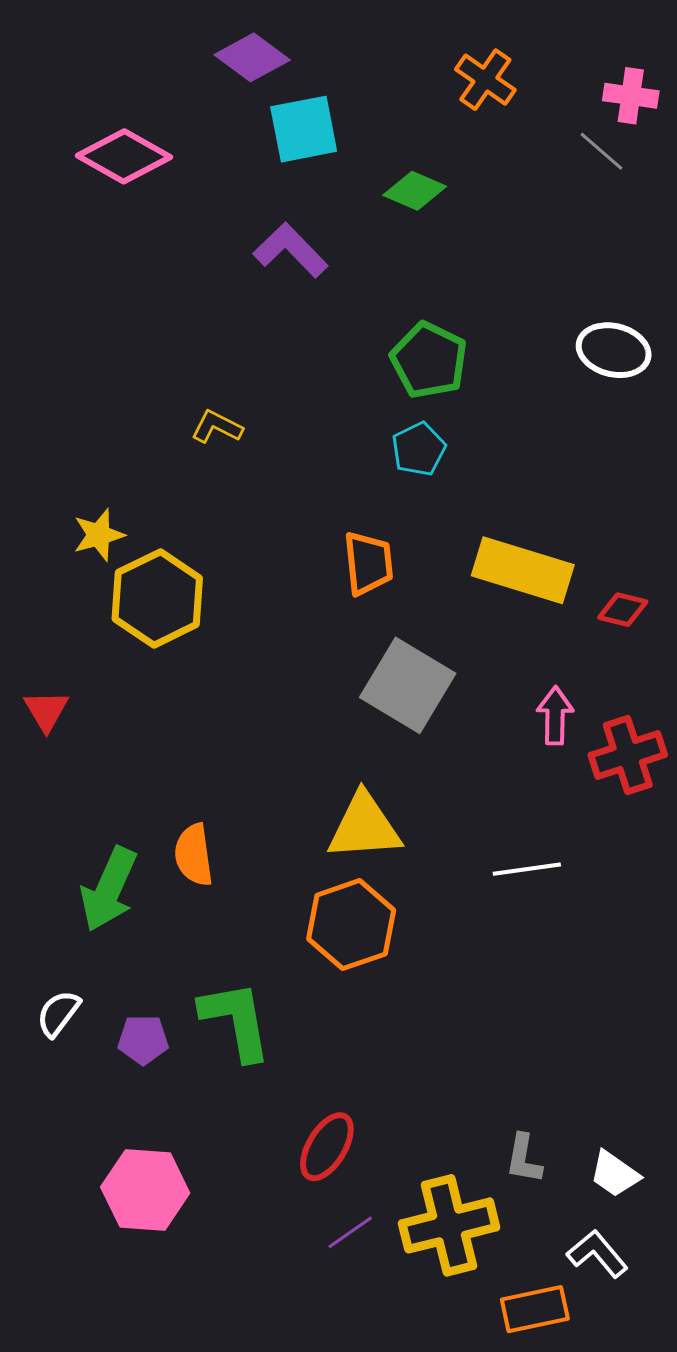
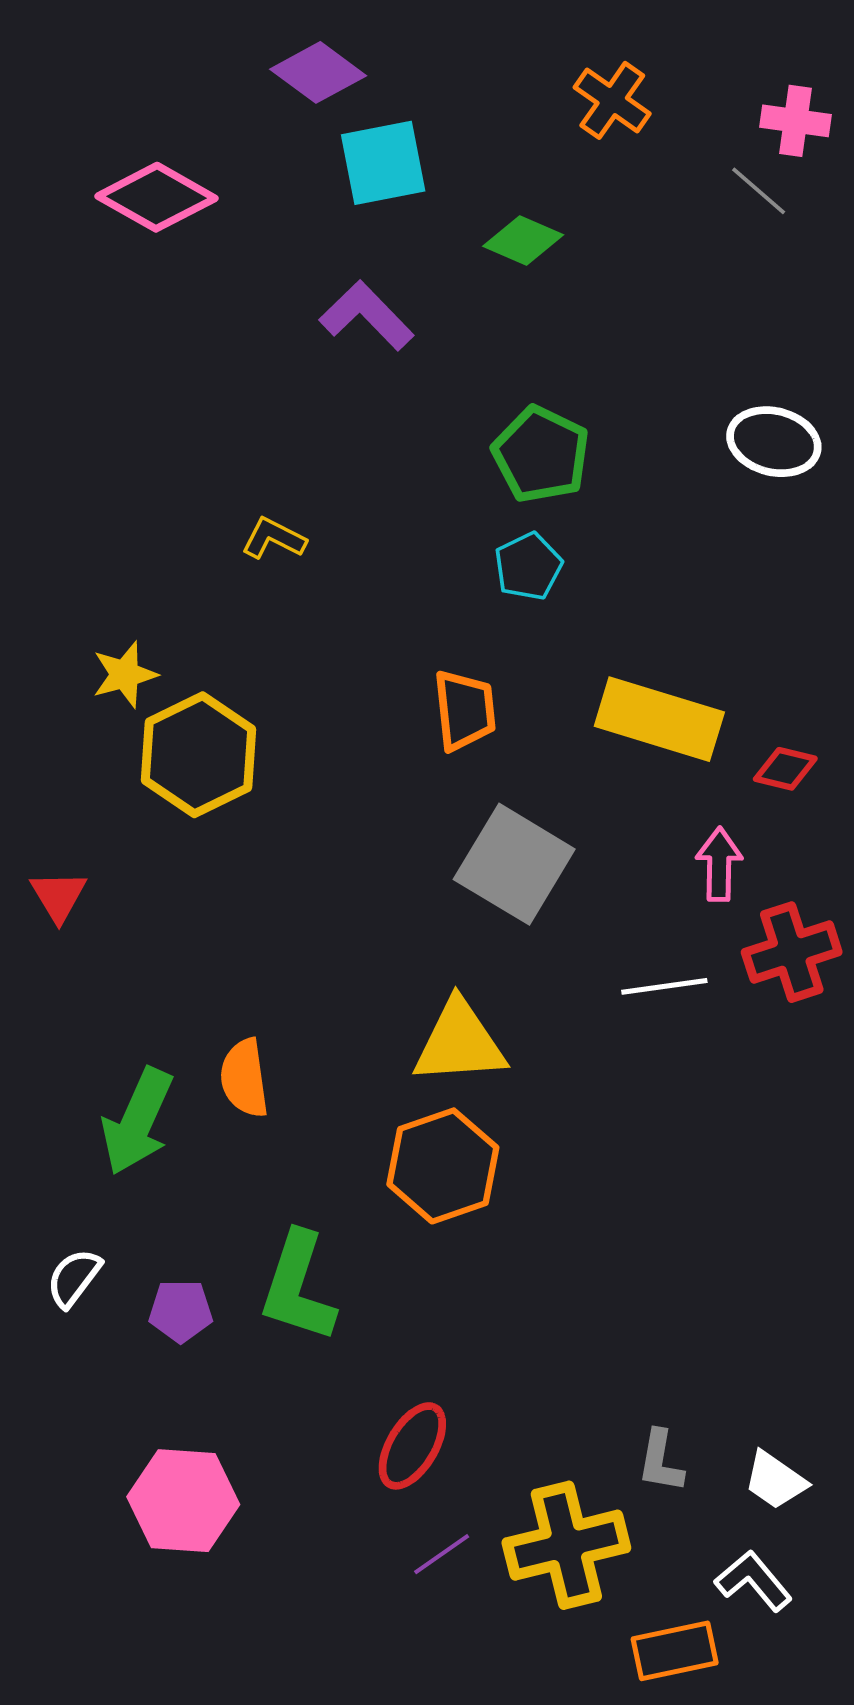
pink arrow: (555, 716) -> (719, 864), moved
white line: (527, 869) -> (664, 986), moved
green L-shape: (236, 1020) -> (298, 1287), turned -152

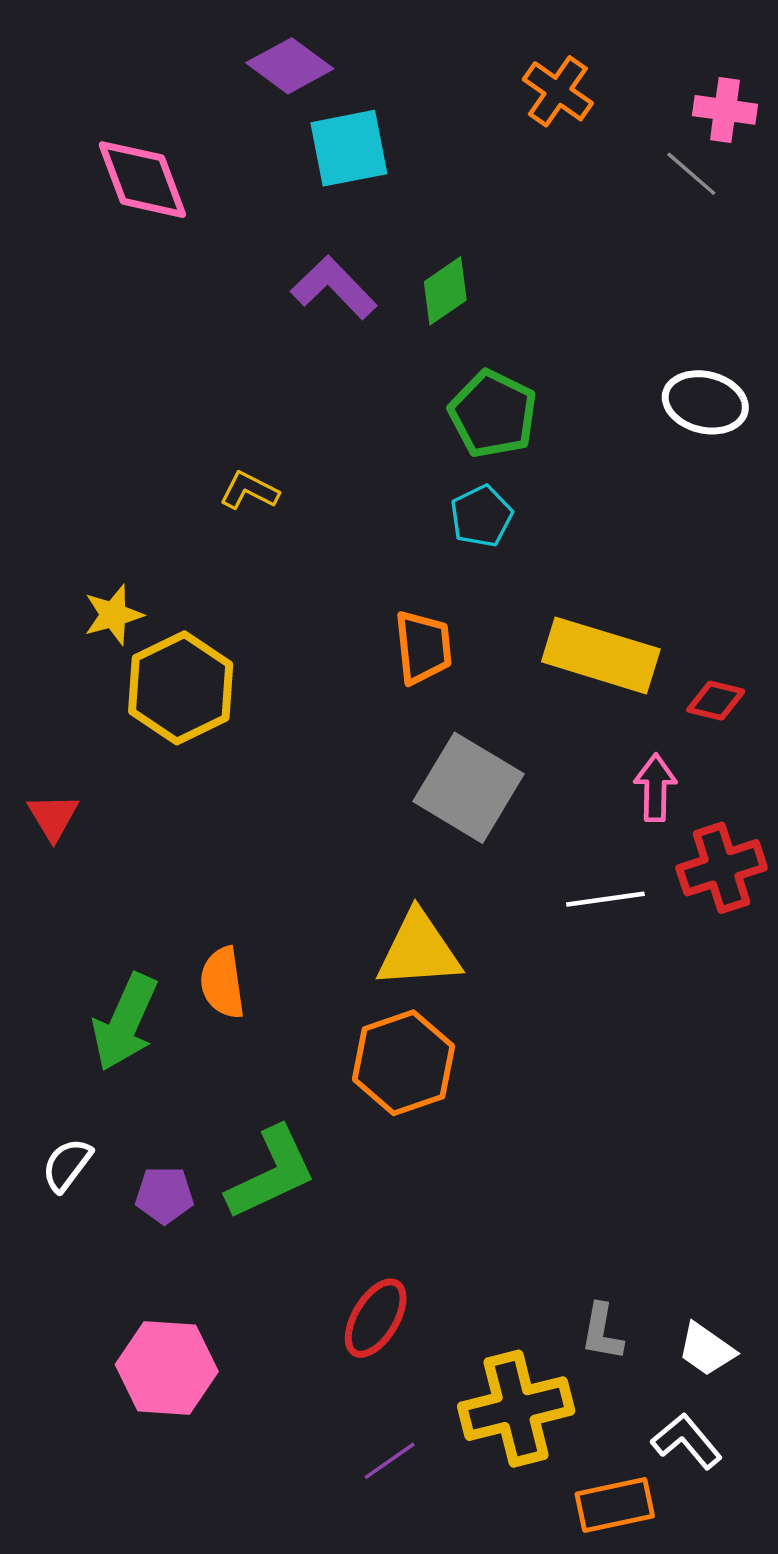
pink diamond: (157, 197) -> (142, 180), turned 40
green diamond: (523, 241) -> (445, 291), moved, turned -58
green L-shape: (298, 1287) -> (271, 1173), turned -133
purple line: (442, 1554) -> (390, 1461), moved

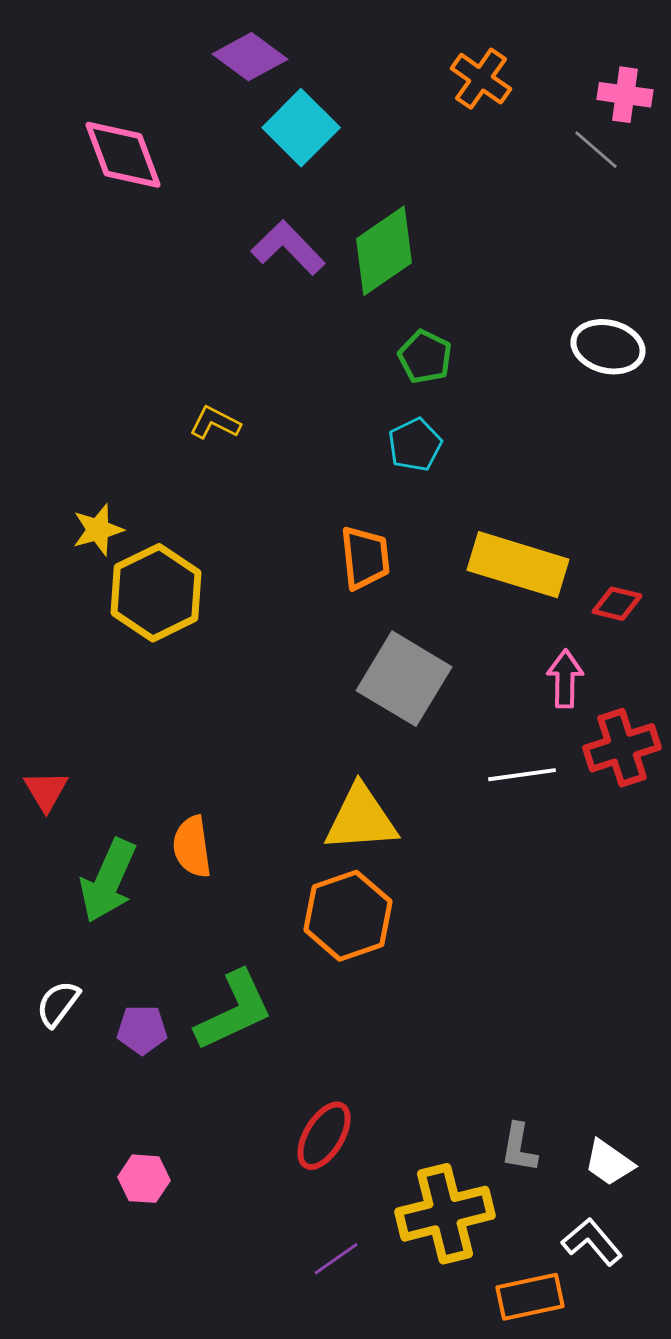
cyan square: (349, 148) -> (301, 128), turned -34
green diamond: (445, 291) -> (384, 251), size x1.5
green pentagon: (493, 414) -> (425, 357), size x0.7
red triangle: (53, 817) -> (46, 791), moved
pink hexagon: (167, 1368) -> (144, 1179), size x0.6

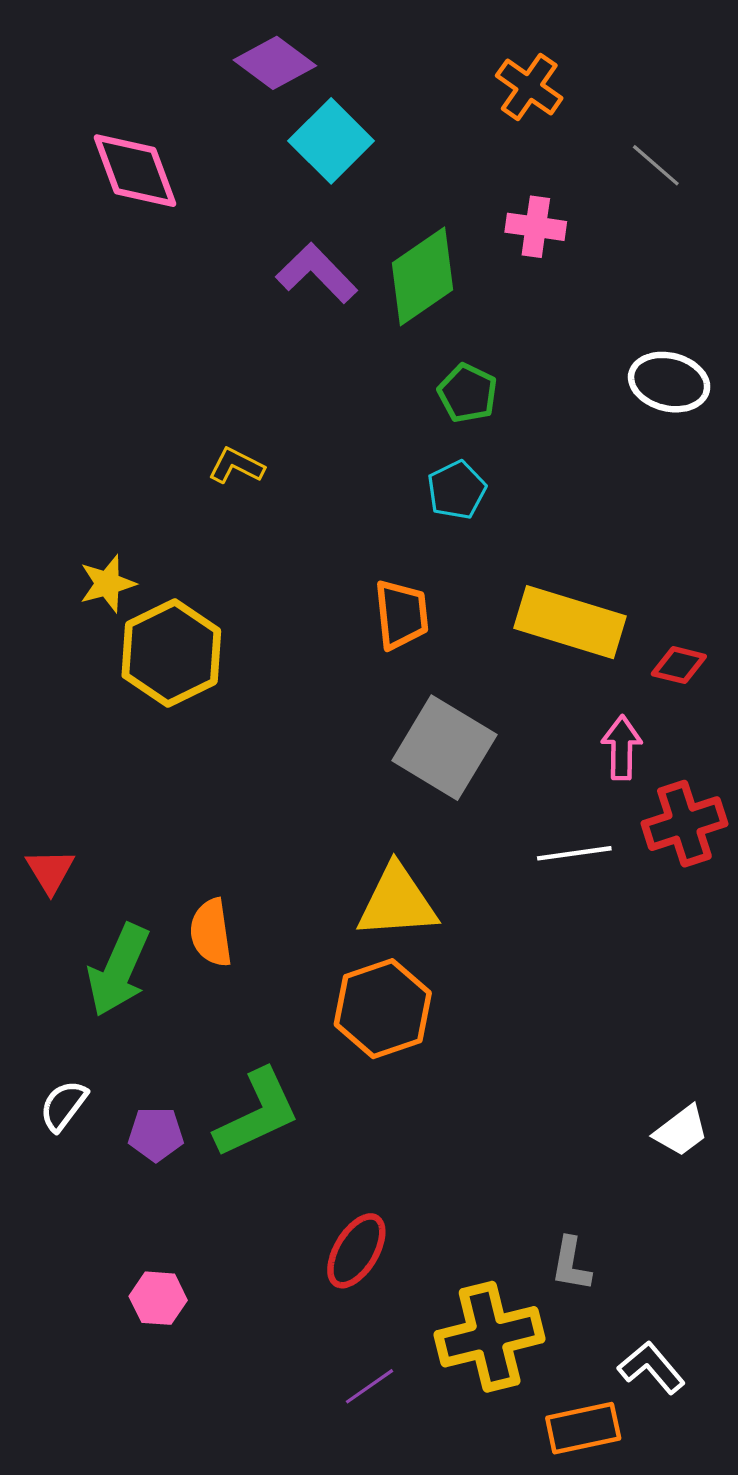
pink cross: (625, 95) -> (536, 227), moved
white trapezoid: (609, 1163) -> (681, 1131), moved, turned -72

